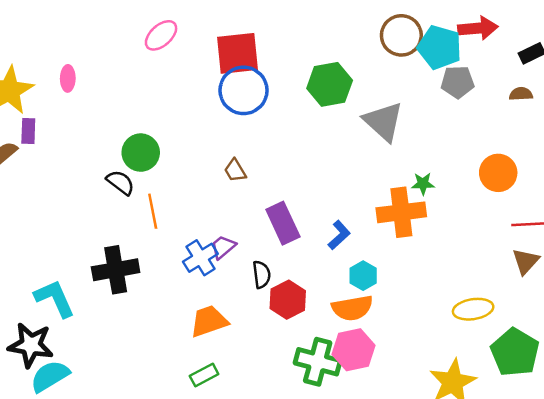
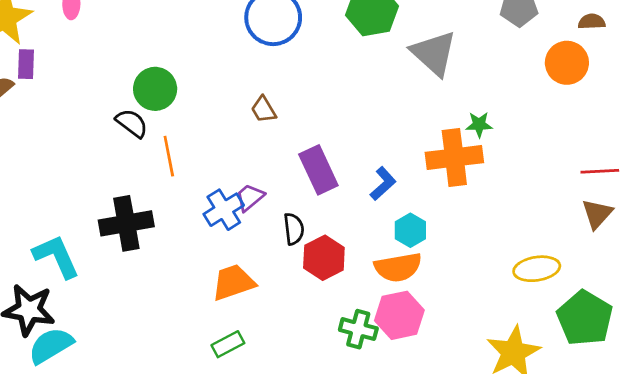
orange circle: (498, 173) -> (567, 63), moved
green cross: (318, 362) -> (358, 329), size x0.7

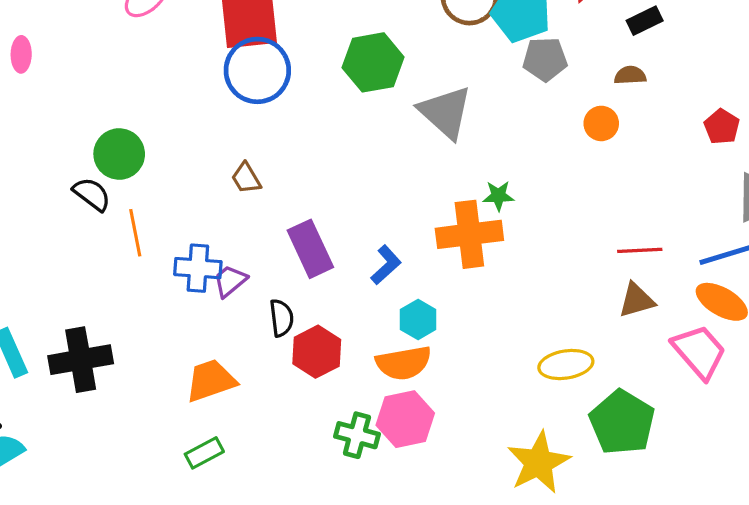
orange circle: (567, 63) -> (601, 123), size x0.7
blue cross: (224, 210) -> (198, 268), moved, turned 36
brown triangle: (597, 214) -> (637, 300), turned 32
black cross: (126, 223) -> (81, 360), moved

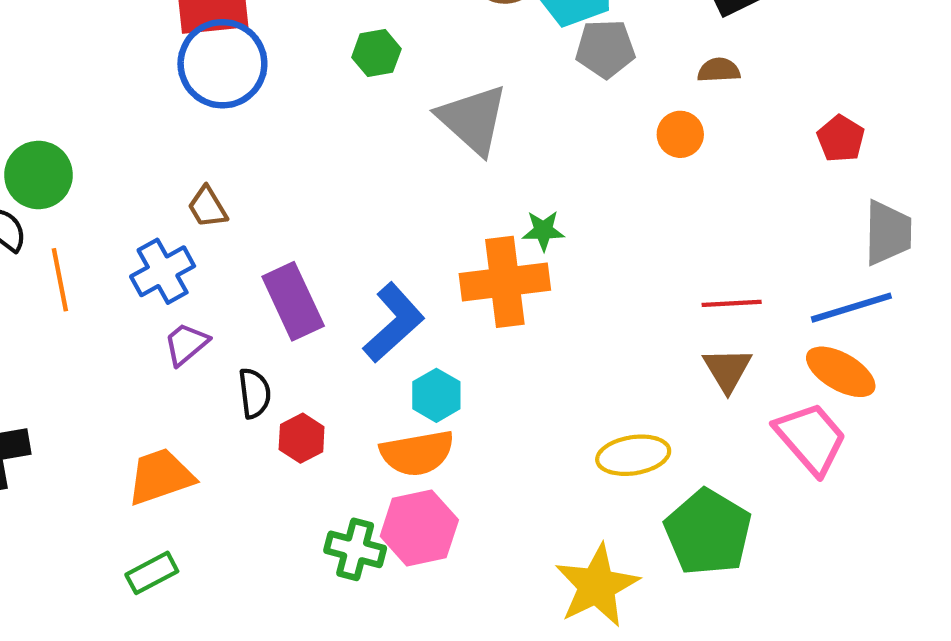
green hexagon: (373, 62) -> (376, 53), size x0.6
blue L-shape: (386, 265) -> (394, 323), size x1.5
blue cross: (198, 268) -> (163, 271), moved, turned -33
brown triangle: (637, 300) -> (727, 370), turned -45
red hexagon: (317, 352) -> (302, 438), size x0.7

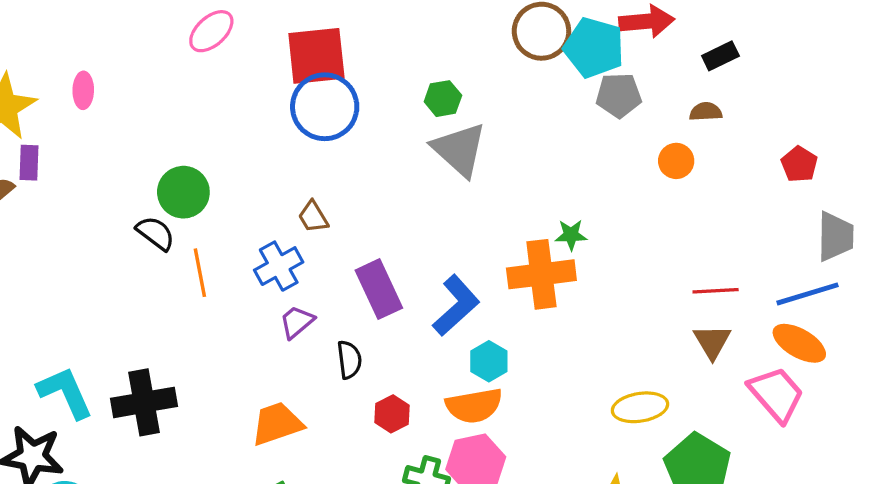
gray triangle: (473, 119) -> (459, 149), moved
red hexagon: (302, 438) -> (392, 414), moved

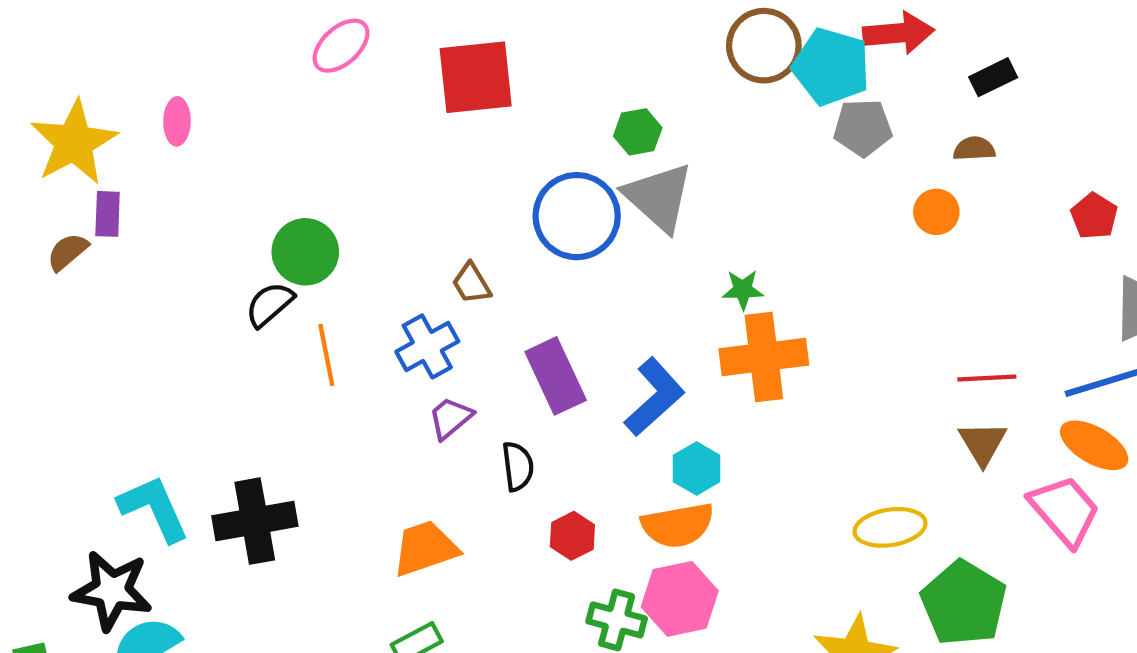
blue circle: (325, 107) -> (577, 216), moved
black semicircle: (155, 233) -> (270, 304), turned -78
green star: (571, 235) -> (743, 290), moved

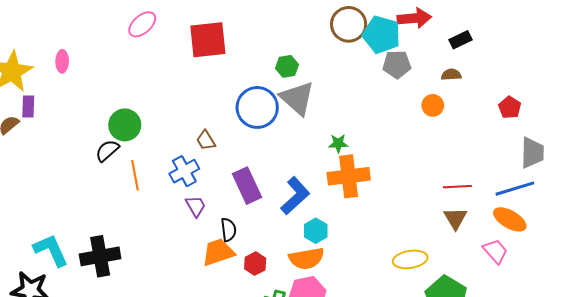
purple trapezoid: (450, 418) -> (196, 206), turned 100
pink trapezoid: (1065, 511) -> (495, 251), size x0.7
orange trapezoid: (425, 548) -> (218, 252), moved

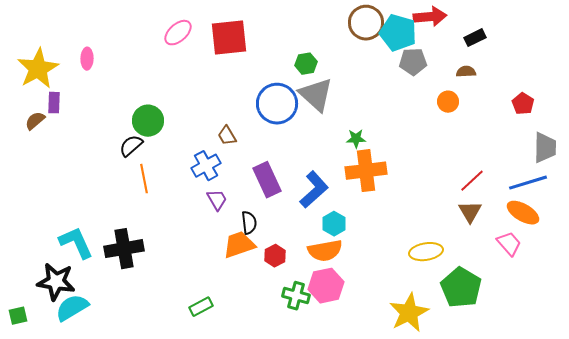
pink ellipse: (142, 24) -> (178, 33), moved
orange line: (135, 175) -> (144, 179), moved
red line: (457, 187) -> (472, 181), turned -40

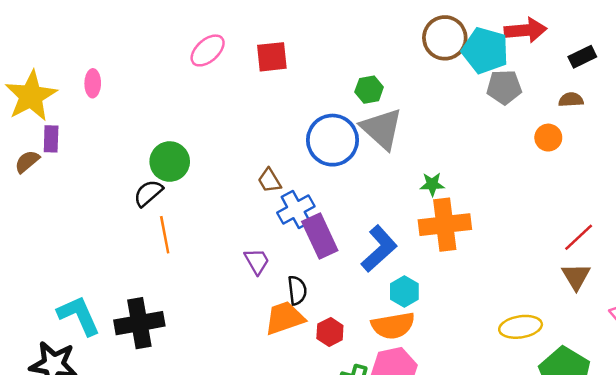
red square: (229, 38) -> (272, 57), size x0.7
blue cross: (206, 166) -> (296, 209), moved

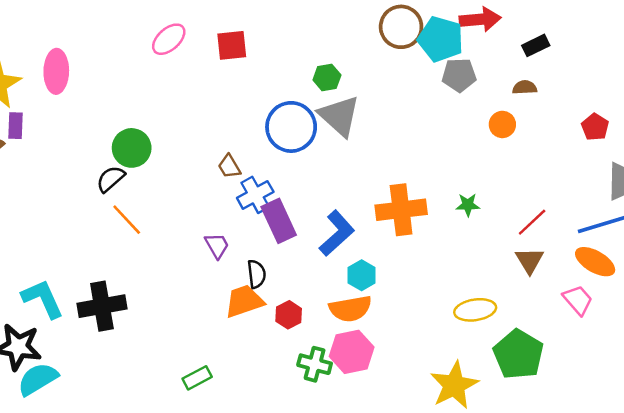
pink ellipse: (93, 83) -> (56, 71), size x1.6
green star: (432, 184) -> (468, 205), moved
orange line: (165, 235) -> (127, 220), turned -32

